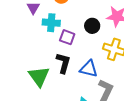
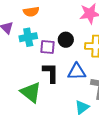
black circle: (92, 26) -> (66, 40), moved

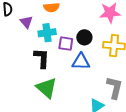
blue triangle: (77, 72) -> (81, 62), moved
black L-shape: (51, 73) -> (42, 58), moved

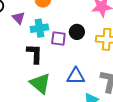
blue triangle: (81, 62) -> (76, 76), moved

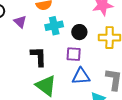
cyan cross: (39, 28) -> (54, 26), moved
purple square: (58, 39) -> (74, 54), moved

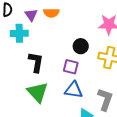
purple triangle: (20, 22) -> (31, 15), moved
cyan cross: (54, 26) -> (19, 33), moved

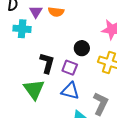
black L-shape: (36, 62) -> (47, 63), moved

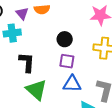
black circle: (82, 48) -> (65, 39), moved
black L-shape: (47, 63) -> (27, 62), moved

